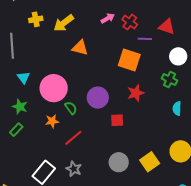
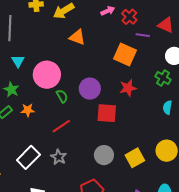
red square: (117, 120) -> (107, 113), size x1.5
orange star: (52, 121) -> (28, 110), moved

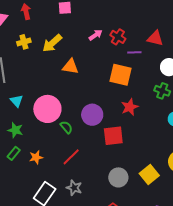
orange star: (28, 110) -> (36, 157), moved

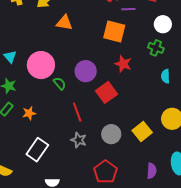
red star: (130, 107) -> (123, 64), turned -30
red square: (113, 136) -> (107, 92), turned -30
red line: (71, 157) -> (77, 112), moved, turned -66
gray star: (74, 188) -> (79, 140), moved

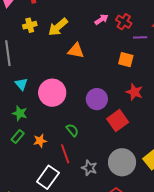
orange square: (114, 31) -> (126, 60), size x0.7
green semicircle: (60, 83) -> (72, 130), moved
red line: (77, 112) -> (65, 154), moved
gray circle: (111, 134) -> (122, 162), size x1.4

